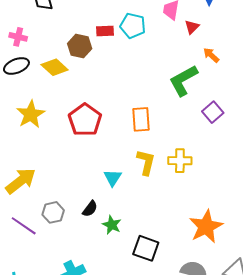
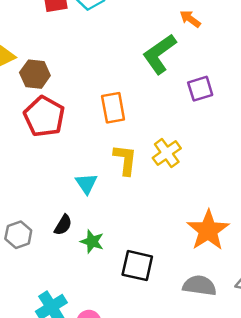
brown hexagon: (80, 46) -> (35, 74), moved
purple square: (213, 112) -> (200, 89), turned 30
yellow cross: (180, 161) -> (167, 153), turned -30

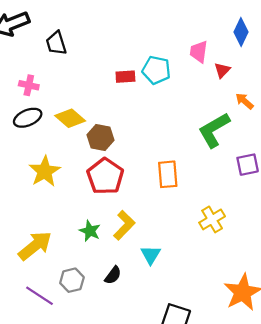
yellow L-shape: (125, 160) -> (124, 225), moved, turned 32
cyan triangle: (86, 184) -> (151, 255), moved
green star: (92, 242) -> (90, 231), moved

